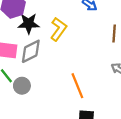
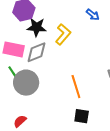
gray circle: (22, 86) -> (26, 83), size x1.6

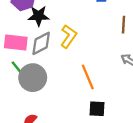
yellow L-shape: (63, 34) -> (69, 36), moved

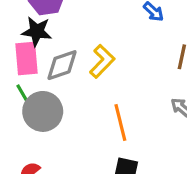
black star: (39, 16) -> (37, 31), moved
pink rectangle: (16, 43) -> (27, 58), turned 70

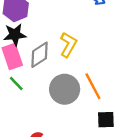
gray circle: (43, 111) -> (65, 89), moved

